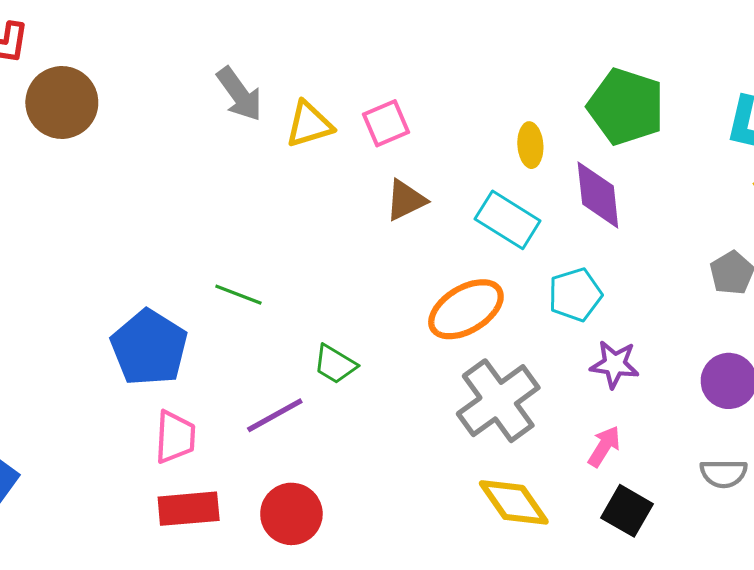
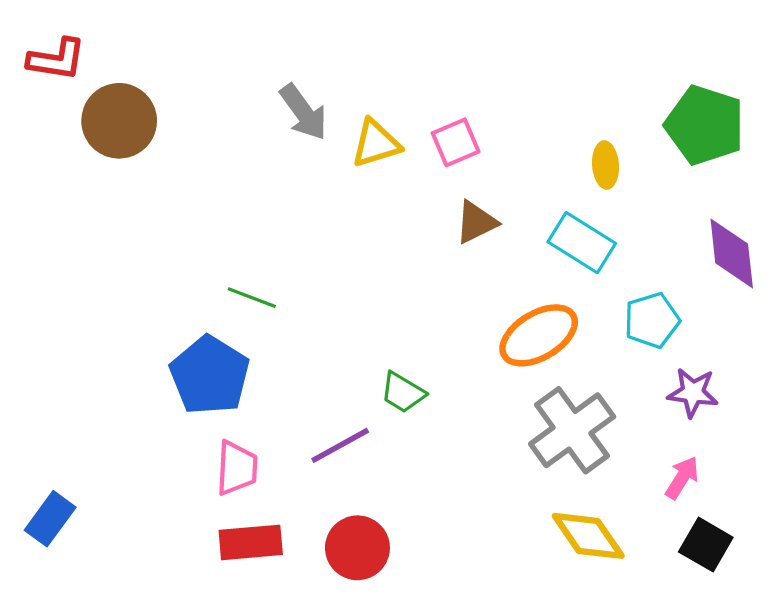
purple diamond: (598, 195) -> (732, 253), moved
green line: (238, 295) -> (252, 298), moved

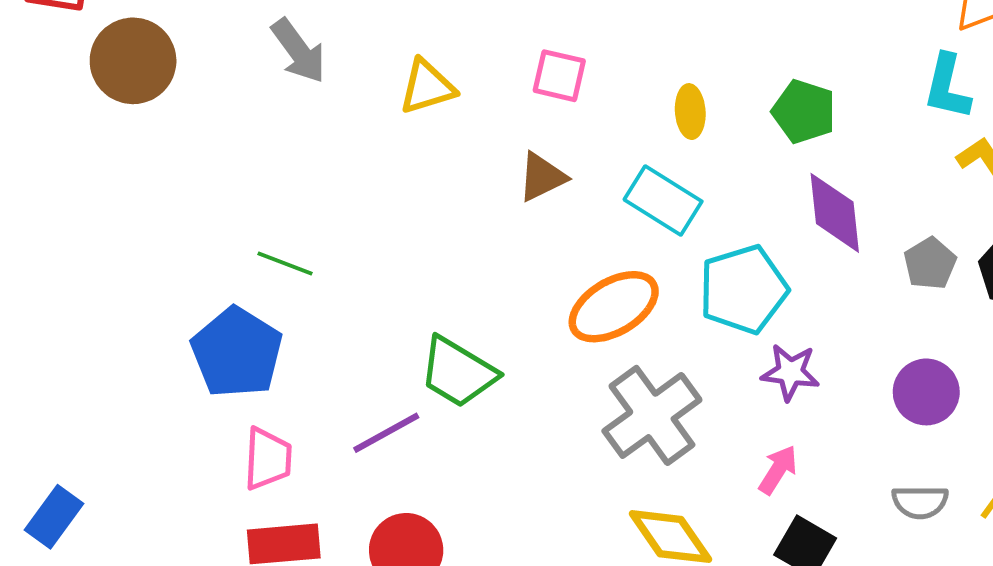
gray arrow: (304, 112) -> (299, 51), moved
green pentagon: (705, 125) -> (804, 112), moved, size x0.7
pink square: (456, 142) -> (559, 76), moved, turned 36
cyan pentagon: (652, 320) -> (743, 289), size x1.4
green trapezoid: (403, 393) -> (458, 372), size x1.5

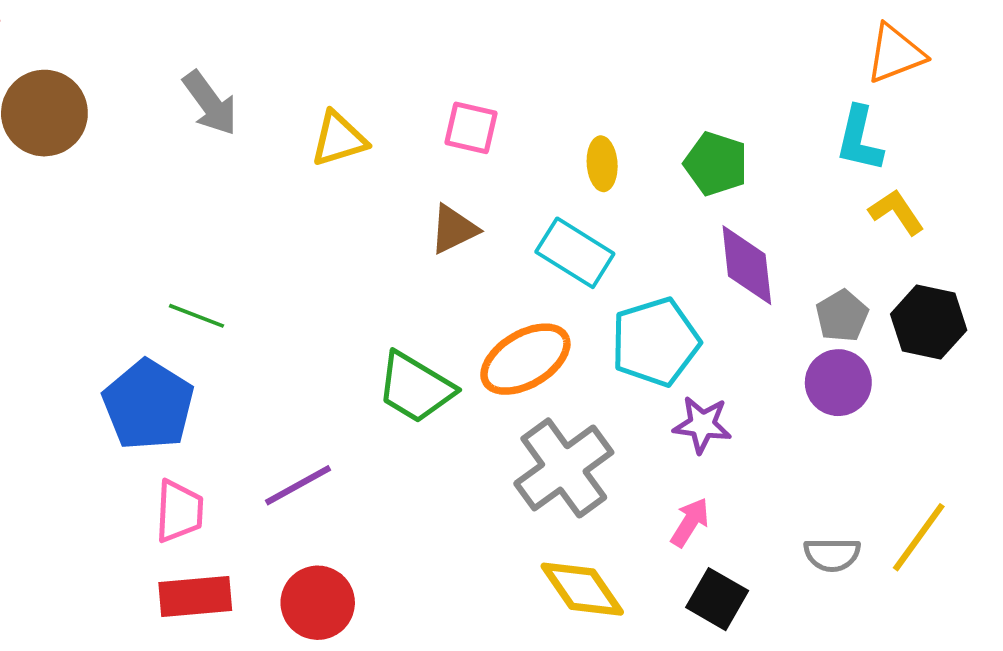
green trapezoid: (458, 372) -> (415, 388), moved
purple circle: (926, 392) -> (838, 383), moved

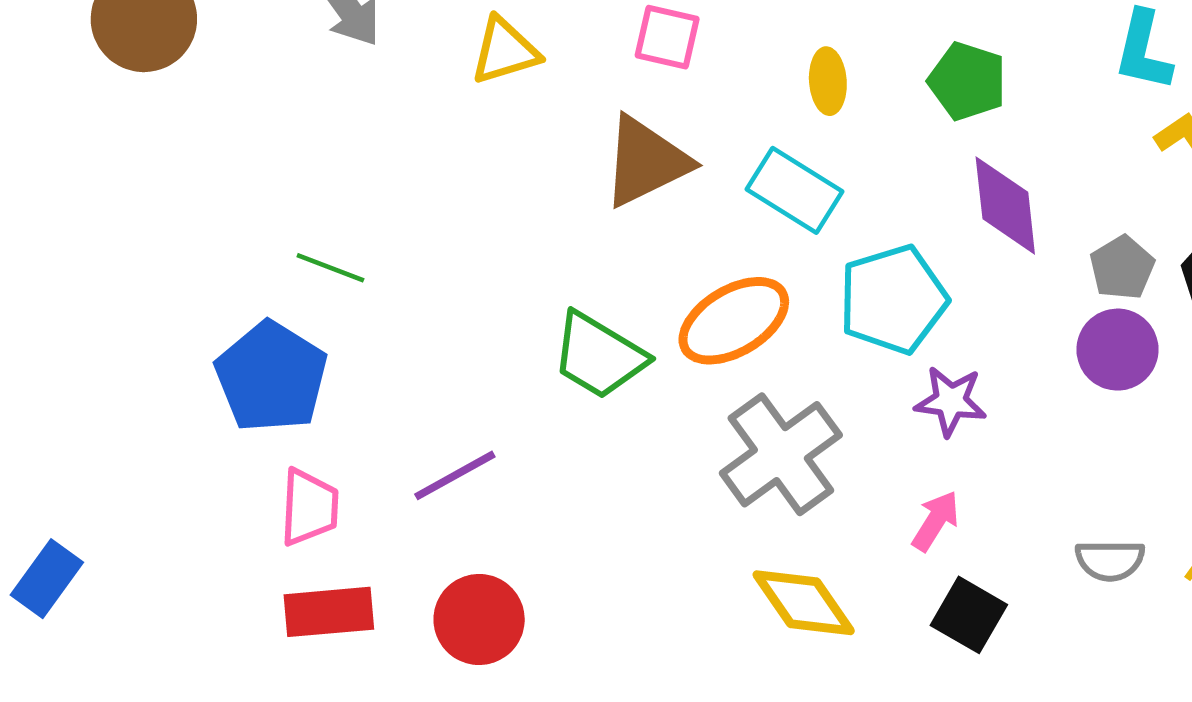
brown triangle: (454, 229) -> (646, 162), size x1.5

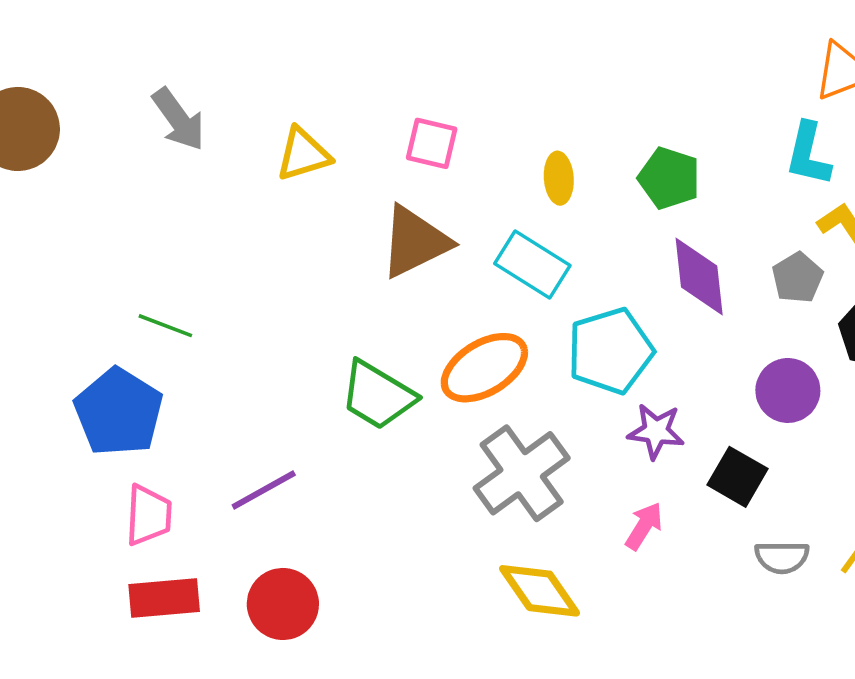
gray pentagon: (1122, 268) -> (797, 278), moved
black square: (969, 615) -> (737, 477), moved

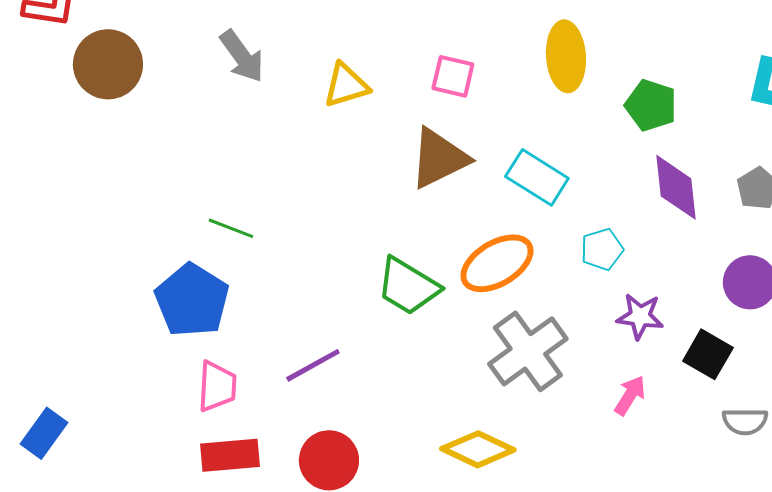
yellow ellipse: (559, 178) -> (566, 56), moved, size x1.6
cyan pentagon: (610, 351) -> (602, 249), size x0.6
yellow diamond: (540, 591) -> (478, 449), moved, turned -30

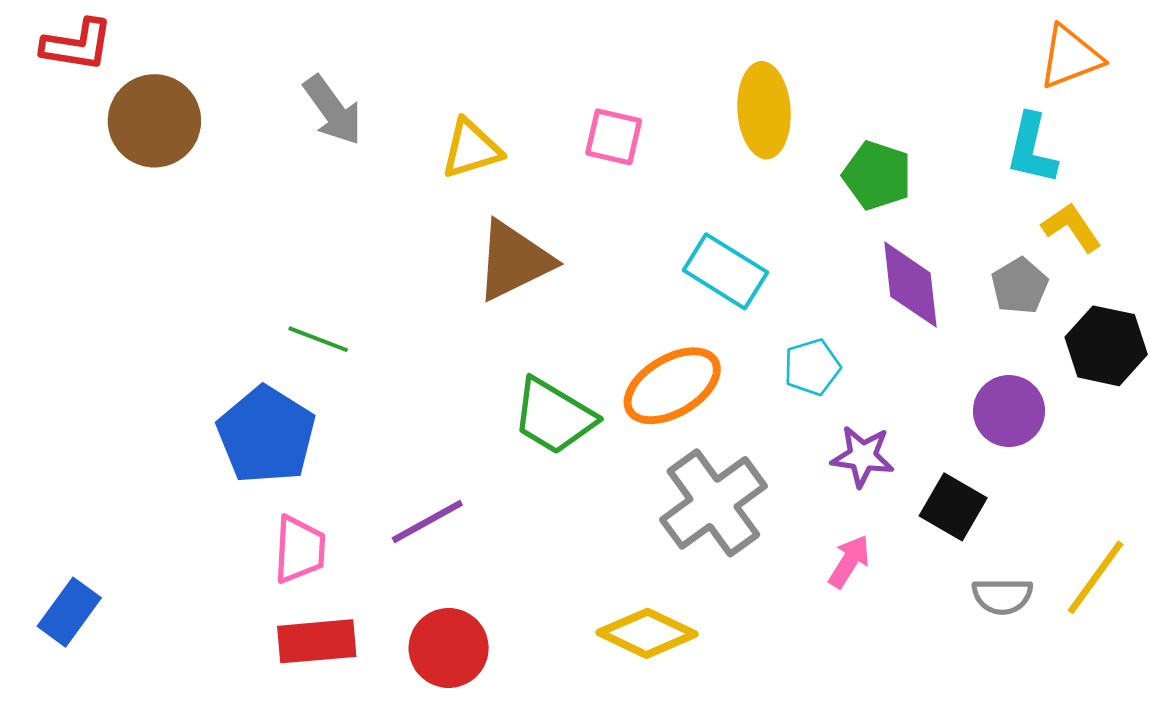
brown triangle: (439, 158) -> (514, 261), moved

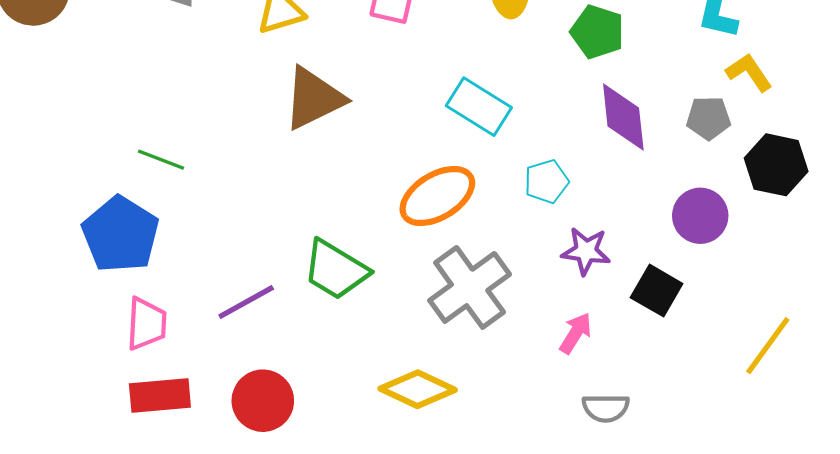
gray pentagon: (1020, 286) -> (709, 118), turned 30
green trapezoid: (554, 416) -> (336, 270), moved
gray semicircle: (1002, 596) -> (606, 408), moved

